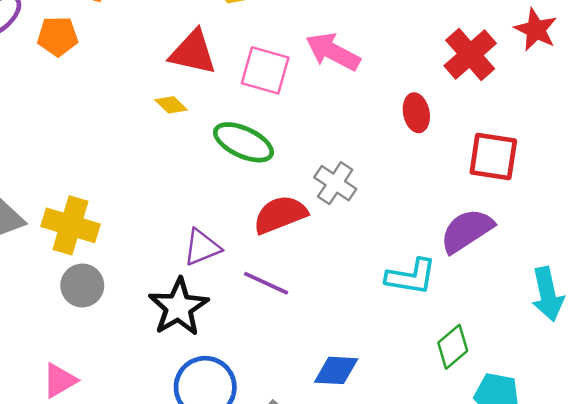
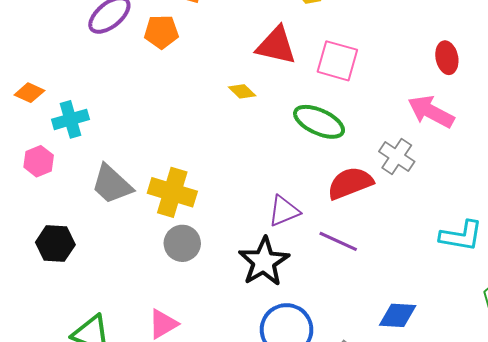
pink arrow: (333, 52) -> (431, 112), moved
yellow diamond: (171, 105) -> (242, 91), moved
red ellipse: (416, 113) -> (447, 58), moved

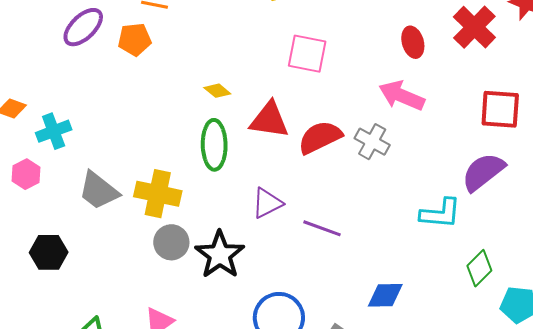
red triangle: (276, 46) -> (269, 120), moved
green ellipse: (319, 122) -> (214, 145), moved, turned 69
red semicircle: (350, 183) -> (320, 137), moved
black star: (264, 262) -> (220, 255), moved

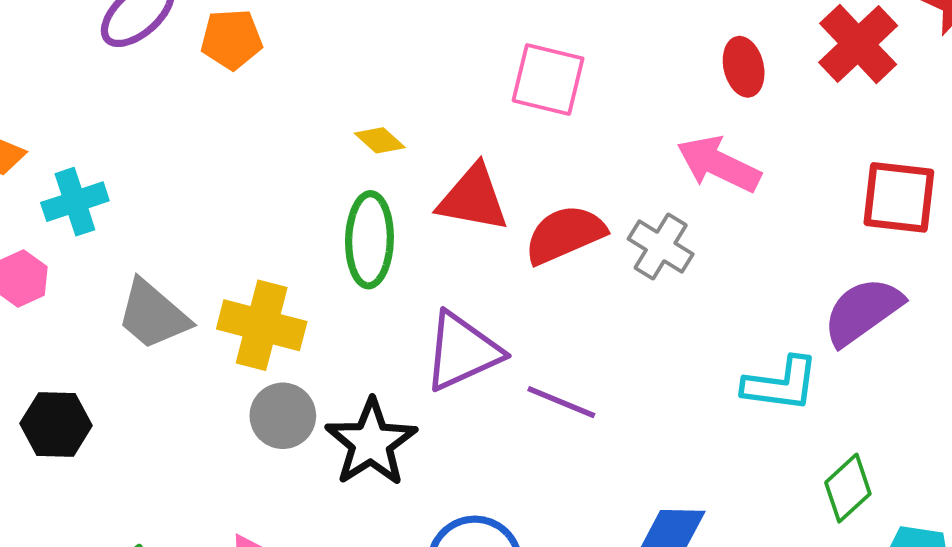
purple triangle: (267, 203) -> (462, 351), size x1.4

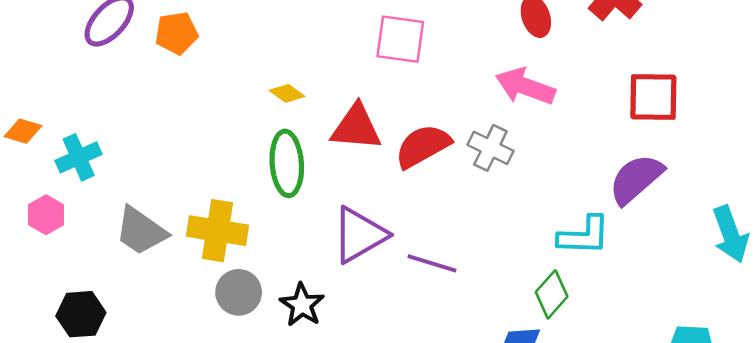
black star: (371, 443) -> (302, 305), size x0.7
green diamond: (848, 488) -> (552, 294), moved

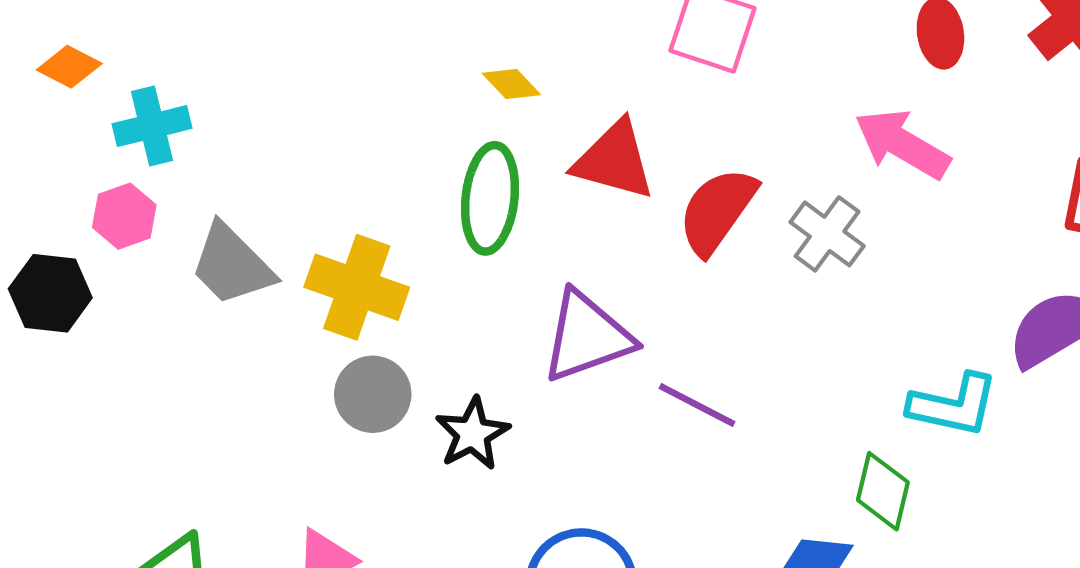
red semicircle: (423, 146) -> (717, 211), turned -36
pink hexagon: (46, 215) -> (124, 216), moved
green diamond: (552, 294) -> (883, 491), turned -39
black hexagon: (81, 314) -> (50, 293), moved

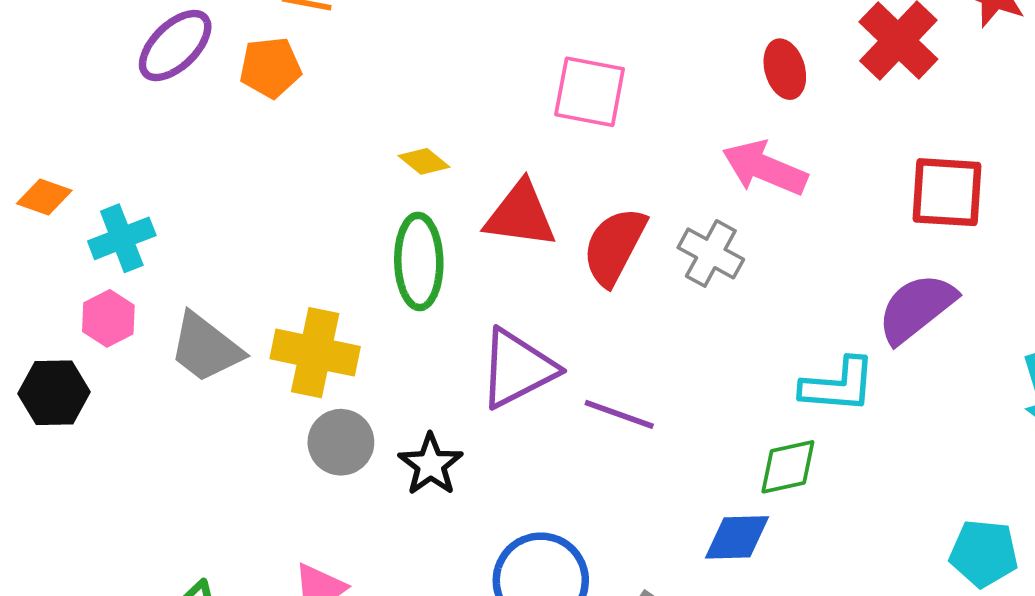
green diamond: (883, 491) -> (788, 467), turned 72

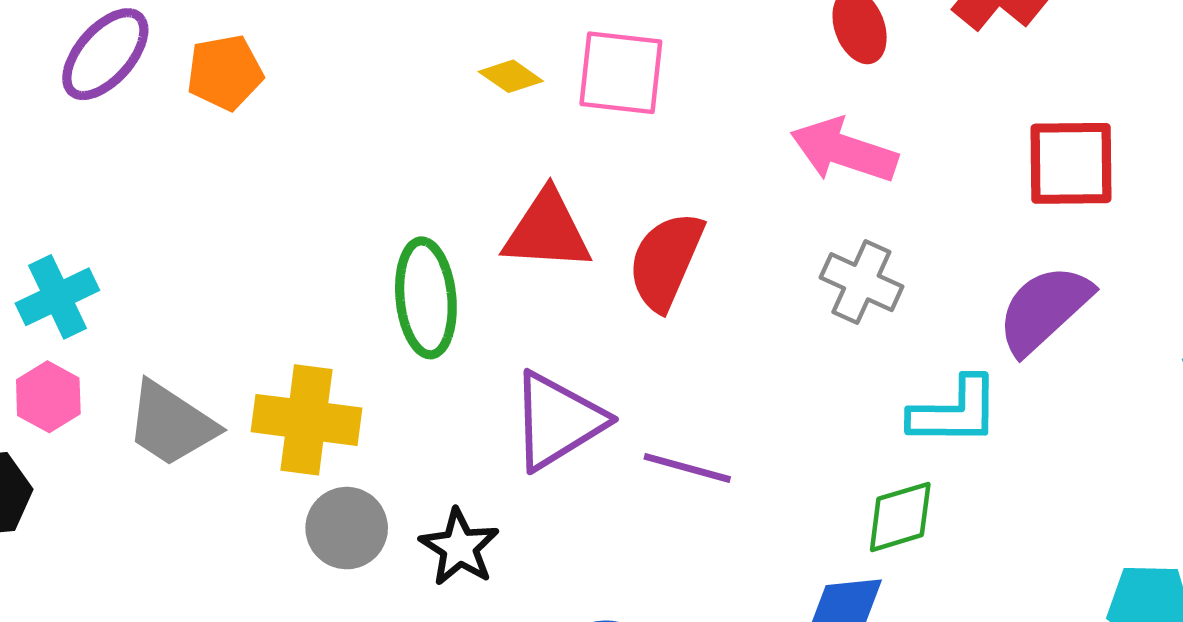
yellow diamond: (424, 161) -> (511, 76), moved
gray cross: (711, 253) -> (861, 282), moved

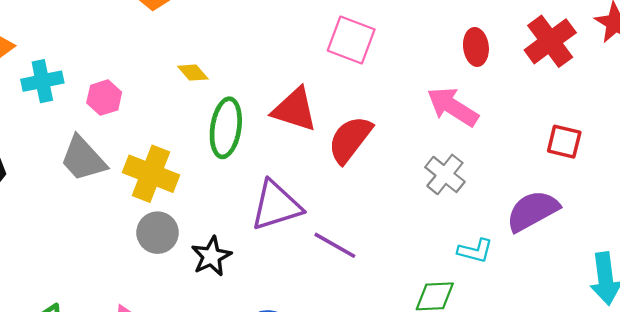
yellow diamond: (511, 76) -> (193, 73), moved
red square: (1071, 163) -> (564, 142), size x0.7
pink hexagon: (48, 397) -> (104, 98), moved
cyan L-shape: (955, 412) -> (475, 251), size x0.7

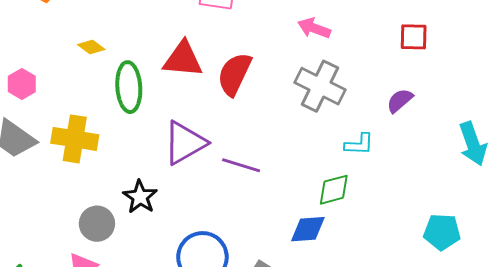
pink arrow: (453, 107) -> (314, 28), size x0.7
gray cross: (445, 174) -> (320, 86), size x1.4
purple semicircle: (533, 211) -> (400, 101), size x0.6
gray circle: (158, 233) -> (97, 224), moved

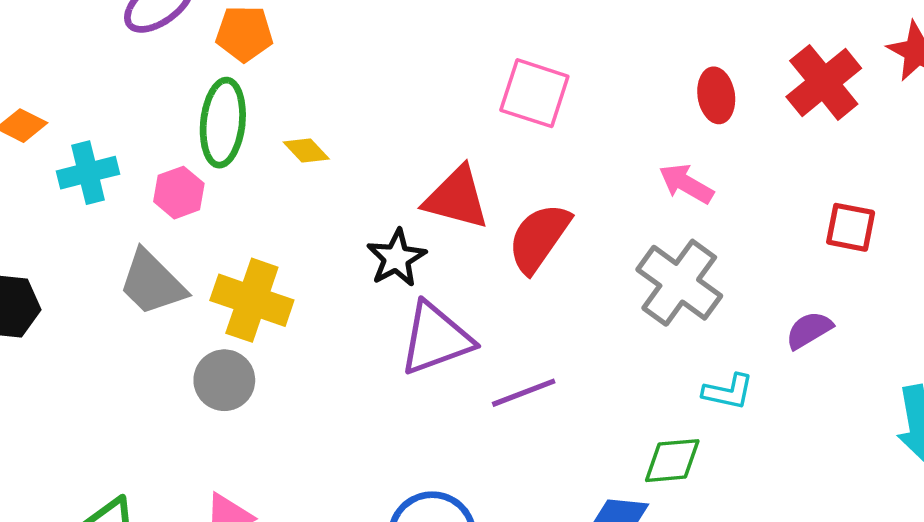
green ellipse: (129, 87) -> (223, 123), moved
purple line: (241, 165) -> (524, 393), turned -48
black star: (140, 197) -> (396, 258), moved
gray circle: (97, 224) -> (224, 380), moved

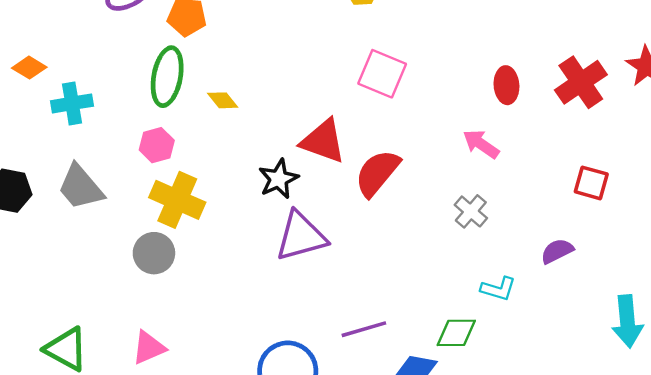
pink hexagon: (179, 193) -> (157, 145), moved
gray trapezoid: (152, 283) -> (81, 187), moved
gray cross: (679, 283) -> (471, 211), size x0.6
purple line: (524, 393) -> (364, 329), moved

